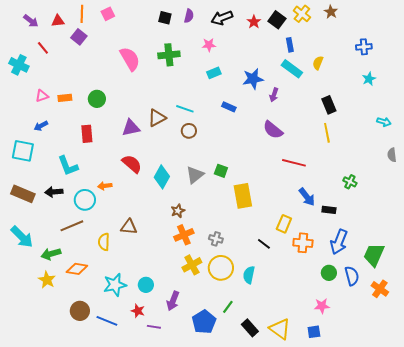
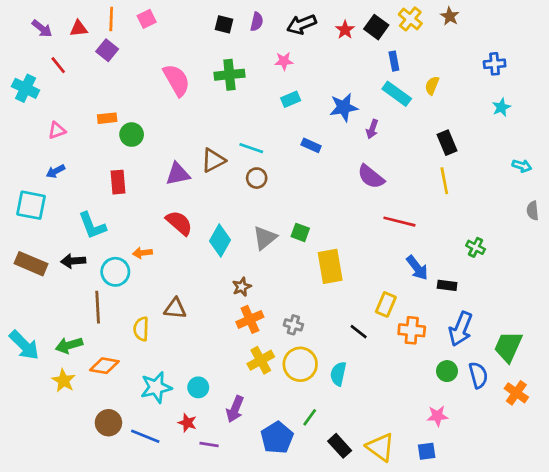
orange rectangle: (65, 98) -> (107, 118), moved
brown line: (72, 226) -> (98, 307), turned -70
cyan arrow: (22, 237) -> (24, 345), moved

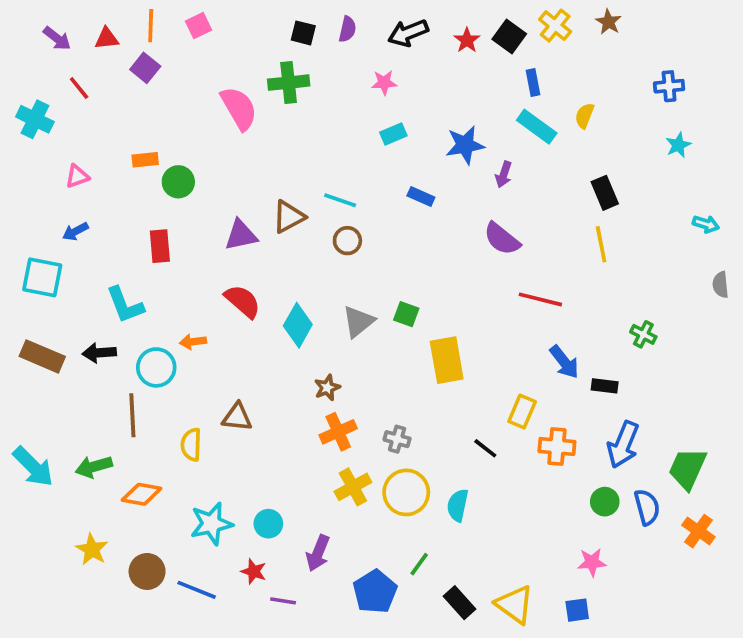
green cross: (229, 75) -> (289, 83), moved
yellow star: (64, 381) -> (92, 549), moved

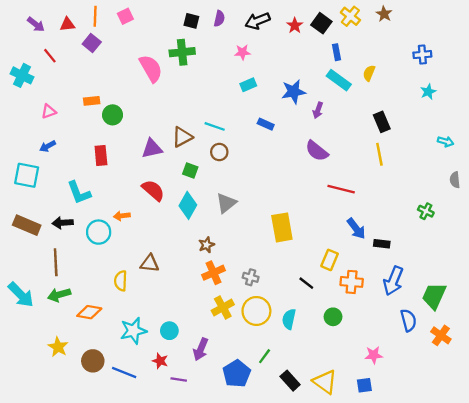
green square: (406, 314) -> (190, 171), moved
green cross: (643, 334) -> (426, 211), moved
brown line: (132, 415) -> (56, 262), moved
green circle: (605, 502) -> (333, 317), moved

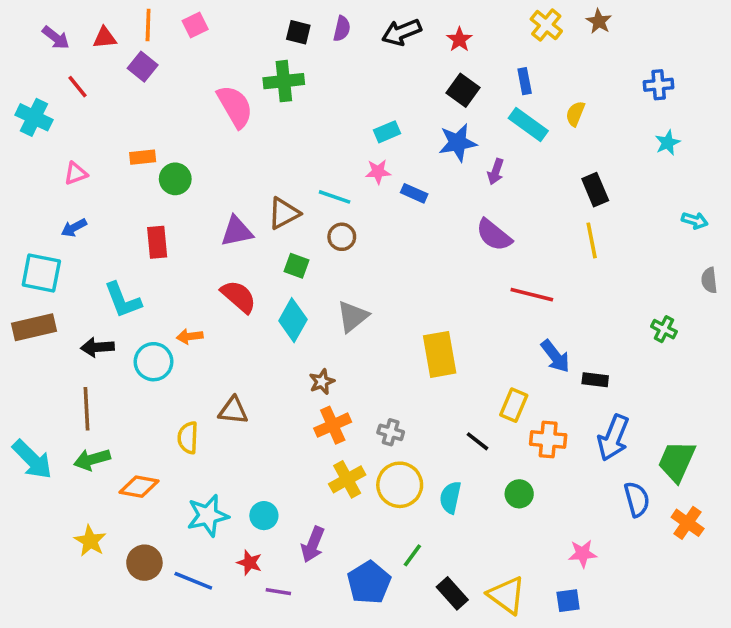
black square: (321, 23) -> (463, 90), moved
pink star: (242, 52) -> (378, 172), moved
brown rectangle: (27, 225) -> (34, 327), moved, turned -36

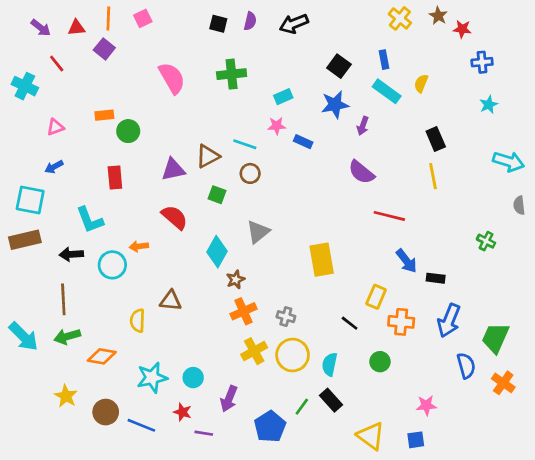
red star: (459, 39) -> (462, 29), moved, turned -30
green cross: (284, 81) -> (232, 74), moved
cyan arrow: (695, 221) -> (509, 162), size x1.6
cyan diamond: (293, 320) -> (217, 252), moved
black rectangle: (452, 593) -> (331, 400), moved

